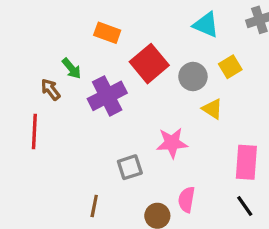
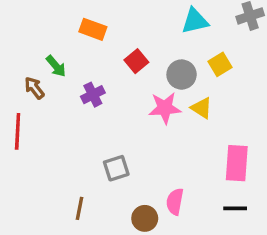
cyan triangle: (206, 25) -> (195, 21), turned -36
red square: (149, 64) -> (136, 61), size x0.6
purple cross: (107, 96) -> (93, 95), size x0.6
pink star: (172, 143) -> (165, 108), moved
black line: (245, 206) -> (235, 208), turned -55

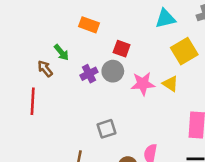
red square: (136, 61) -> (122, 49), turned -30
yellow square: (220, 64) -> (184, 51), size x1.5
gray circle: (182, 75) -> (113, 71), moved

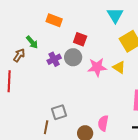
cyan triangle: (165, 19) -> (115, 15), turned -48
brown arrow: (45, 69) -> (19, 55), turned 72
gray square: (107, 129) -> (59, 112), moved

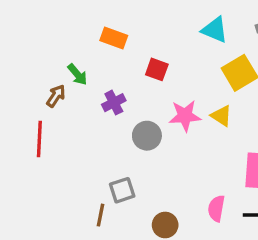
cyan triangle: (115, 15) -> (215, 30), turned -36
gray circle: (73, 57) -> (147, 136), moved
pink semicircle: (103, 123) -> (216, 208), moved

